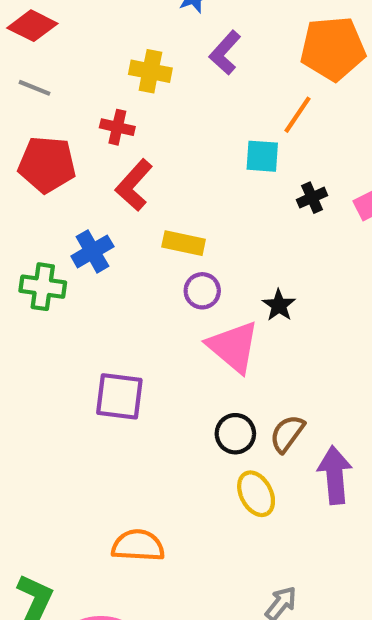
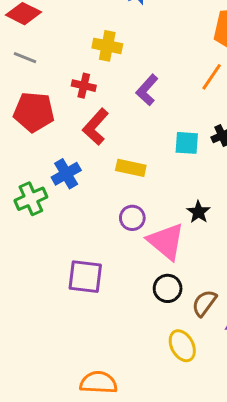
purple L-shape: (225, 53) -> (147, 90), moved
cyan square: (262, 156) -> (187, 143), moved
green cross: (43, 287) -> (31, 199), turned -32
purple circle: (202, 291) -> (132, 218), moved
black circle: (235, 434) -> (168, 288), moved

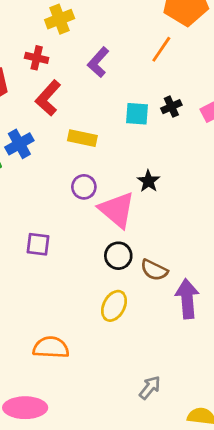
yellow cross: (107, 46) -> (60, 19), turned -32
purple square: (85, 277) -> (38, 244), size x0.7
brown semicircle: (204, 303) -> (154, 270), turned -100
yellow ellipse: (182, 346) -> (114, 306), moved, turned 56

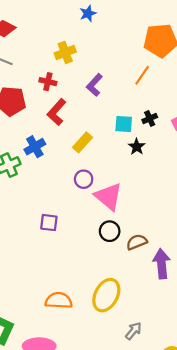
yellow rectangle: (82, 138) -> (83, 142), turned -60
black star: (148, 181) -> (137, 147), moved
brown semicircle: (154, 270) -> (137, 242), turned 132
yellow ellipse: (114, 306) -> (106, 295), moved, size x1.4

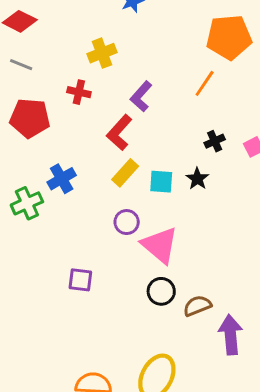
red L-shape: (57, 112) -> (119, 133), moved
cyan square: (124, 124) -> (161, 182), moved

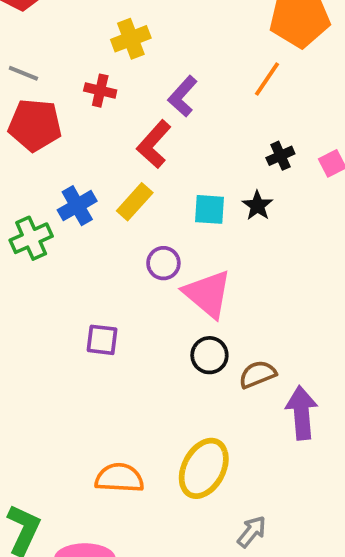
gray line: (21, 65) -> (23, 73), moved
yellow rectangle: (125, 173) -> (135, 202), moved

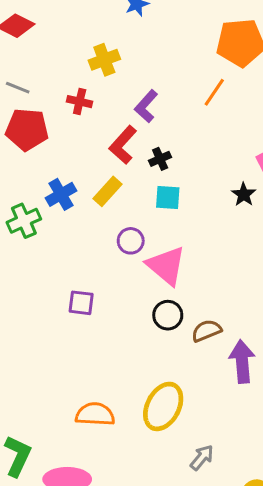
black cross: (280, 156) -> (160, 159), moved
black star: (257, 206) -> (244, 194), moved

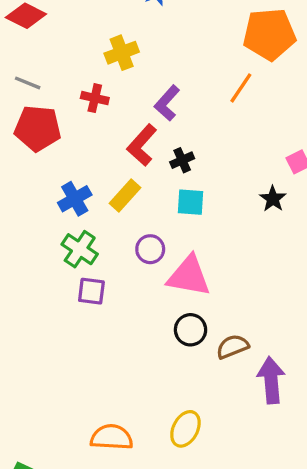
green cross: (24, 221) -> (80, 249), moved, turned -32
pink triangle: (166, 266) -> (189, 276), turned -30
purple square: (81, 303) -> (91, 291), moved
yellow ellipse: (163, 406) -> (185, 429), size x0.7

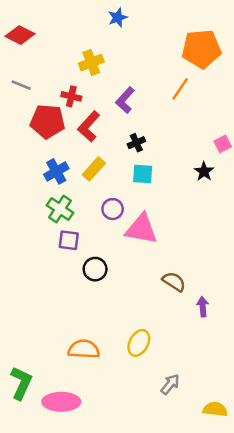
red pentagon: (38, 128) -> (47, 121), moved
red L-shape: (142, 145) -> (89, 126), moved
black circle: (191, 330) -> (95, 269), moved
brown semicircle: (232, 347) -> (174, 282), turned 55
purple arrow: (271, 380) -> (203, 307), size x0.6

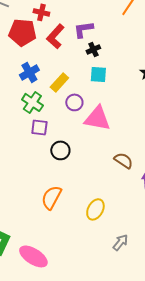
purple L-shape: (125, 100) -> (83, 29), moved, turned 40
yellow rectangle: (94, 169) -> (59, 82), moved
orange semicircle: (84, 349) -> (51, 197), moved, turned -65
pink ellipse: (61, 402) -> (33, 256), turned 32

